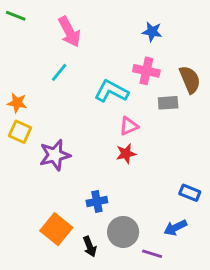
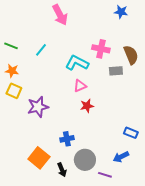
green line: (16, 16) -> (11, 46), moved
pink arrow: (69, 32) -> (60, 15), moved
blue star: (152, 32) -> (121, 12), moved
pink triangle: (129, 126) -> (80, 86), moved

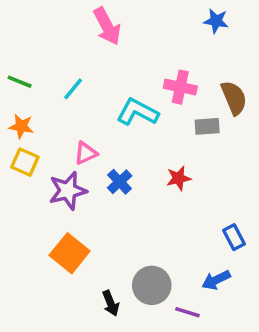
pink triangle: (80, 86) -> (86, 153), moved
red star: (87, 106) -> (179, 178), moved
blue rectangle: (131, 133) -> (234, 237), turned 40
blue cross: (67, 139) -> (120, 182), moved, turned -32
orange square: (39, 158) -> (70, 253), moved

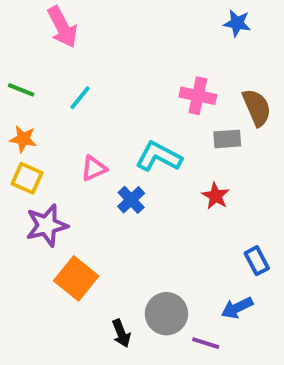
pink arrow: (107, 26) -> (62, 27), moved
cyan L-shape: (137, 112) -> (159, 157), moved
red star: (179, 178) -> (216, 196), moved, turned -30
purple star: (68, 191) -> (47, 225), moved

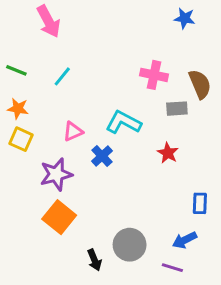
purple star: (47, 225) -> (56, 174), moved
blue rectangle: (257, 261) -> (200, 203), turned 30
purple line: (206, 343) -> (172, 268), moved

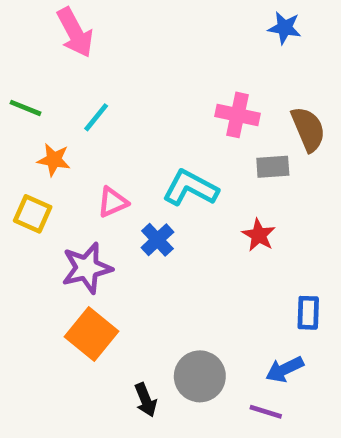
orange star: (18, 109) -> (54, 160), moved

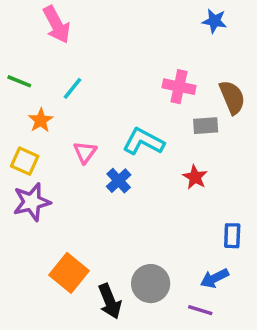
orange star: (54, 160) -> (41, 120), turned 30
pink triangle: (113, 202) -> (85, 152), turned -30
purple star: (87, 268) -> (32, 202), moved
orange square: (91, 334) -> (69, 273), moved
black arrow: (146, 400) -> (110, 301), size x1.4

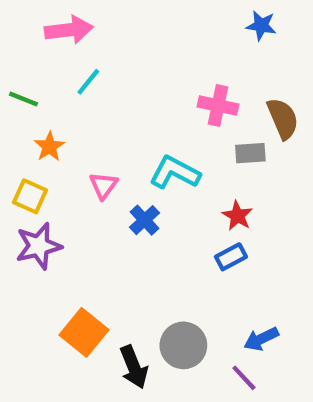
pink arrow: (57, 25) -> (69, 30), turned -69
cyan line: (73, 88) -> (88, 82), moved
blue rectangle: (232, 236) -> (231, 257), moved, turned 60
purple line: (200, 310) -> (244, 378), turned 30

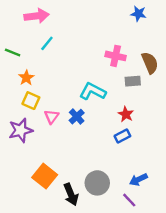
pink triangle: (103, 185) -> (51, 117), moved
yellow square: (30, 196) -> (31, 101), moved

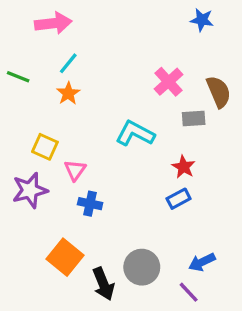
pink cross: (116, 56) -> (169, 82), turned 36
orange star: (26, 78) -> (68, 93), moved
blue cross: (77, 117) -> (90, 204), moved, turned -35

